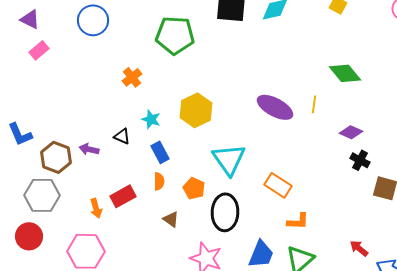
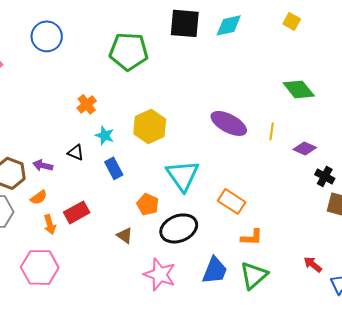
orange cross: (132, 77) -> (87, 104), moved
yellow line: (314, 104) -> (272, 131), moved
black cross: (360, 160) -> (325, 176), moved
orange semicircle: (159, 181) -> (39, 197), moved, turned 54
black ellipse: (225, 212) -> (179, 228), turned 66

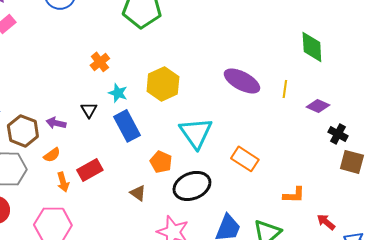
green diamond: (299, 89) -> (312, 47), turned 36
black triangle: (76, 152) -> (89, 110), turned 36
blue rectangle: (114, 168) -> (127, 126), size x1.4
orange L-shape: (252, 237) -> (294, 195), moved

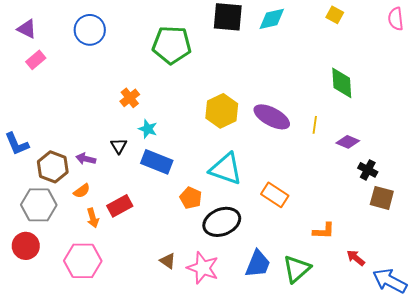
yellow hexagon: (163, 84) -> (222, 111), moved
blue rectangle: (127, 126) -> (157, 162), turned -40
cyan triangle: (196, 133) -> (226, 169), turned -36
brown triangle: (138, 193) -> (168, 261), moved

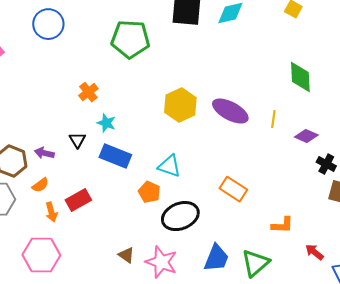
cyan triangle: (226, 169) -> (169, 166), moved, size x0.7

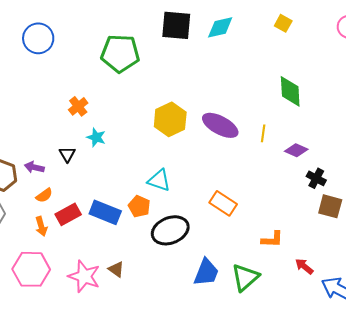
blue rectangle: (115, 156) -> (105, 212), moved
orange semicircle: (40, 185) -> (44, 195), moved
pink star: (161, 262) -> (84, 276), moved

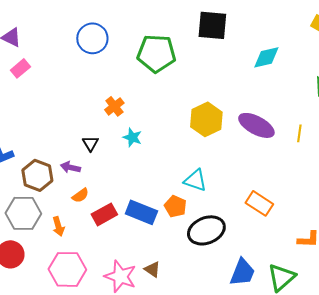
cyan diamond: (220, 27) -> (266, 57), moved
blue circle: (38, 38) -> (92, 38), moved
black triangle: (67, 154) -> (90, 143), moved
orange arrow: (41, 226) -> (58, 226), moved

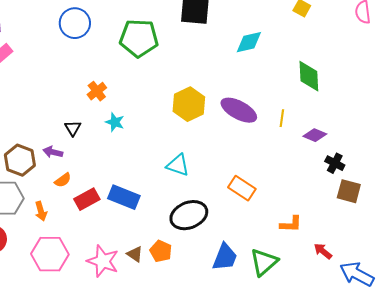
orange pentagon: (175, 206) -> (161, 251), moved

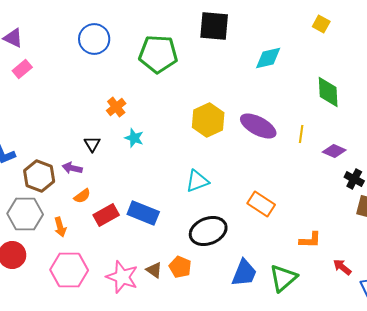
cyan triangle: (178, 165) -> (197, 181), turned -40

